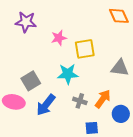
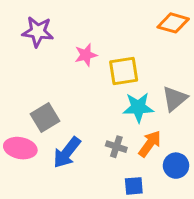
orange diamond: (119, 16) -> (173, 23), turned -50
gray triangle: (120, 68) -> (175, 99), turned -48
cyan star: (68, 74) -> (138, 107), moved

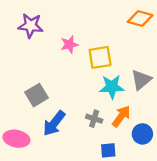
pink ellipse: (20, 148) -> (16, 139), moved

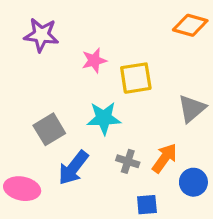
cyan star: (112, 87) -> (104, 118), moved

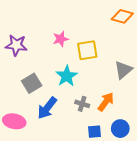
purple star: (41, 35) -> (16, 45), moved
cyan star: (104, 118) -> (67, 76), turned -30
blue circle: (193, 182) -> (120, 129), moved

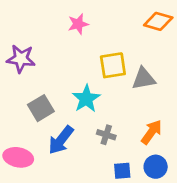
pink star: (61, 39) -> (78, 24), moved
gray triangle: (123, 70) -> (144, 79), moved, turned 30
orange arrow: (106, 102) -> (152, 132), moved

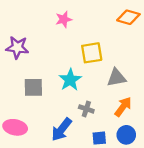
gray triangle: (144, 79) -> (117, 78), moved
gray square: (41, 108) -> (33, 87), turned 30
blue arrow: (61, 140) -> (62, 129), moved

